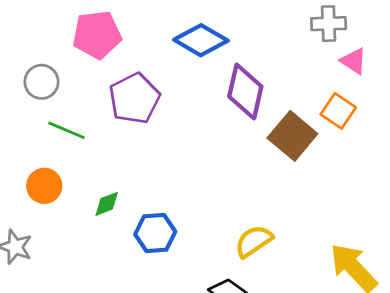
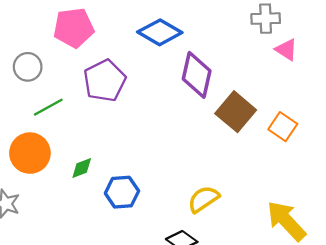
orange square: (338, 111) -> (283, 127), moved
green line: (66, 130) -> (48, 107), turned -52
orange circle: (44, 186) -> (30, 153), size x1.4

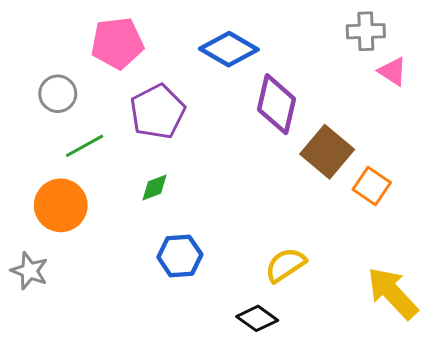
orange square: (283, 127) -> (372, 186), moved
green diamond: (82, 168) -> (154, 187), moved

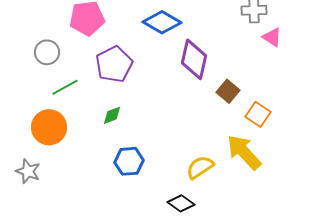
brown square: (327, 152) -> (228, 91), size x0.7
yellow arrow: (393, 293) -> (244, 152), moved

